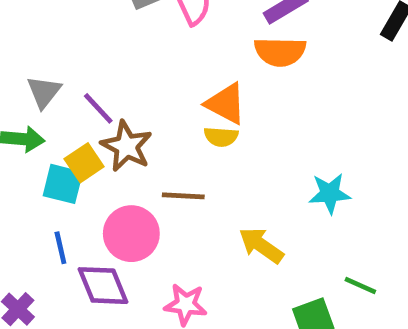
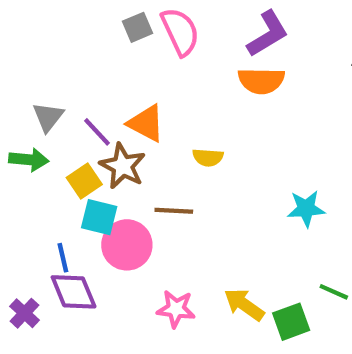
orange triangle: (226, 104) -> (146, 123), moved
cyan square: (63, 184) -> (99, 217), moved
yellow arrow: (261, 245) -> (244, 305), moved
purple diamond: (103, 286) -> (74, 292), moved

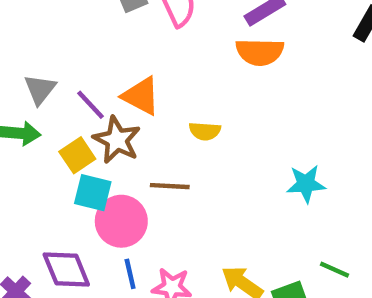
blue line: (63, 258) -> (130, 274), moved

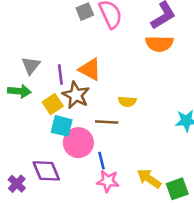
purple line: (91, 105) -> (60, 75), turned 36
yellow semicircle: (205, 131) -> (127, 101), moved
blue line: (130, 274) -> (102, 161), moved

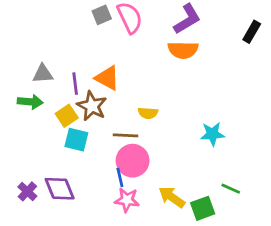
gray triangle: (31, 66) -> (43, 74), turned 48
pink circle: (78, 143) -> (133, 161), moved
purple cross: (17, 184) -> (27, 191), moved

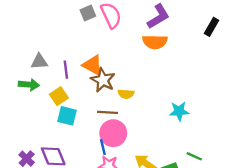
brown star: (92, 106) -> (103, 80), moved

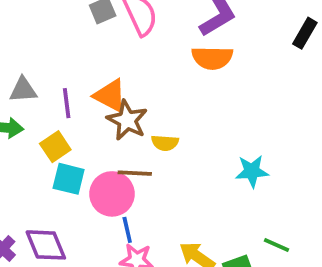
pink circle: (113, 133) -> (112, 194), moved

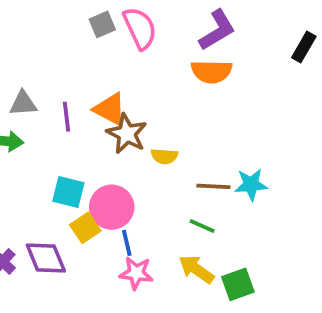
yellow square: (55, 147) -> (85, 228), moved
brown line: (135, 173) -> (213, 186), moved
green line: (277, 245) -> (202, 226), moved

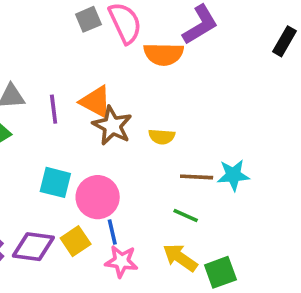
orange semicircle: (212, 71) -> (164, 54), moved
yellow semicircle: (164, 156) -> (162, 137), moved
yellow square: (85, 228) -> (76, 241), moved
purple diamond: (46, 258) -> (33, 247), turned -60

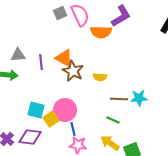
cyan square: (55, 182) -> (36, 110), moved
yellow square: (76, 241) -> (51, 119), moved

